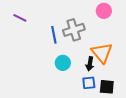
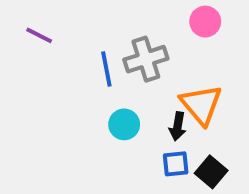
black square: (107, 87) -> (211, 172), turned 35

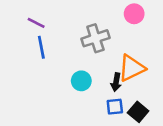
purple line: (39, 35) -> (36, 23), moved
blue line: (106, 69) -> (41, 47), moved
orange triangle: (201, 105) -> (132, 68), turned 44

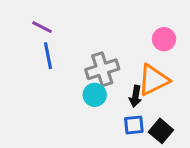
pink circle: (134, 14) -> (164, 39), moved
gray cross: (95, 38) -> (102, 69), moved

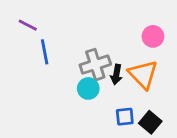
purple line: (42, 27) -> (28, 25), moved
orange triangle: (153, 80) -> (143, 74), turned -48
black arrow: (135, 96) -> (116, 74), moved

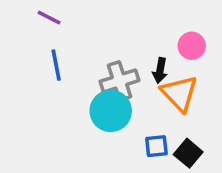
purple line: (28, 25) -> (49, 18), moved
black arrow: (116, 74) -> (160, 70), moved
cyan circle: (88, 88) -> (111, 111), size x1.5

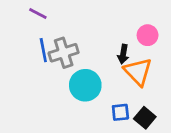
gray cross: (119, 81) -> (64, 53), moved

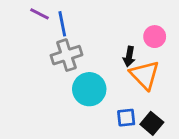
blue line: (43, 50) -> (62, 24), moved

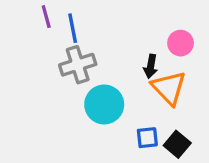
purple line: (39, 14) -> (46, 17), turned 48

